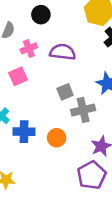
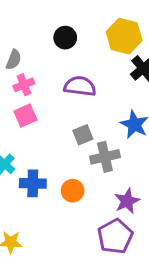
black circle: (41, 15) -> (65, 38), moved
pink cross: (29, 48) -> (24, 85), moved

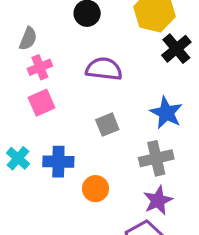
gray cross: (105, 157) -> (156, 158), moved
blue cross: (33, 183) -> (58, 162), moved

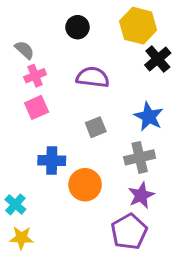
gray semicircle: (28, 39) -> (24, 50), turned -70
cyan cross: (18, 158) -> (15, 204), moved
orange circle: (96, 189) -> (85, 185), size x1.4

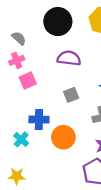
black circle: (77, 27) -> (58, 22), size x1.6
pink cross: (35, 76) -> (17, 60), moved
cyan cross: (15, 204) -> (21, 139), moved

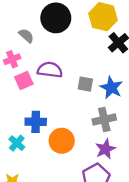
gray semicircle: (19, 38) -> (26, 36), moved
purple semicircle: (69, 58) -> (50, 70), moved
gray square: (71, 95) -> (85, 84), moved, turned 32

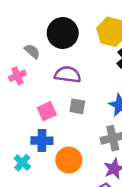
purple semicircle: (50, 70) -> (68, 75), moved
pink square: (24, 81) -> (47, 111), moved
gray square: (85, 84) -> (77, 106), moved

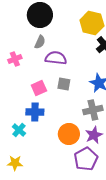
black circle: (63, 33) -> (40, 15), moved
gray semicircle: (32, 51) -> (40, 42), moved, turned 72
orange circle: (69, 160) -> (69, 134), moved

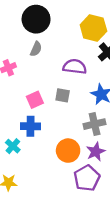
purple semicircle: (56, 58) -> (75, 67), moved

